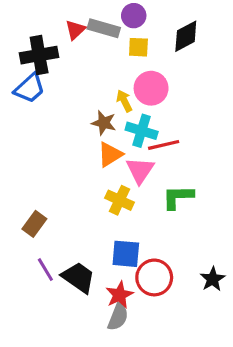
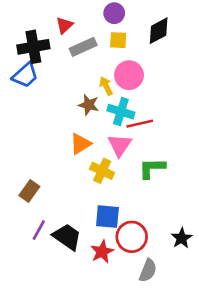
gray rectangle: (104, 28) -> (83, 47), moved, turned -40
orange triangle: (110, 154) -> (81, 144), moved
purple line: (45, 270) -> (39, 230), turned 60
gray semicircle: (118, 317) -> (148, 270), moved

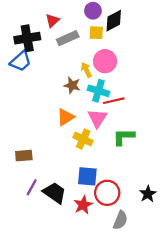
black diamond: (159, 31) -> (114, 21), moved
brown rectangle: (29, 191) -> (24, 156), turned 49

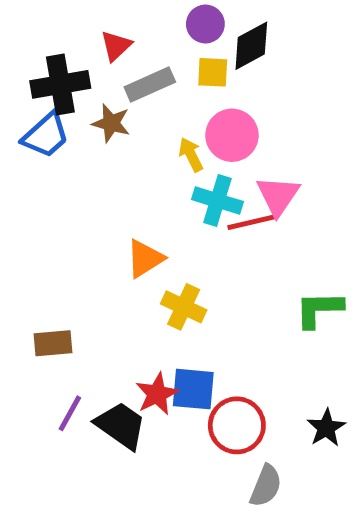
brown star: (72, 85) -> (111, 123), moved
pink triangle: (97, 118) -> (278, 196), moved
green L-shape: (124, 137) -> (319, 309), moved
red star: (83, 205) -> (157, 394), moved

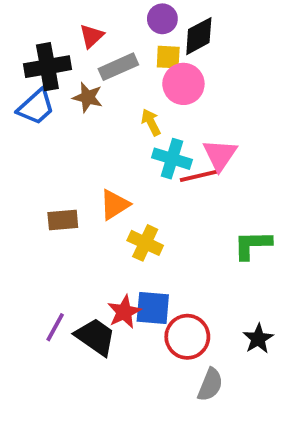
pink circle: (232, 135) -> (183, 84), moved
brown rectangle: (53, 343) -> (63, 220), moved

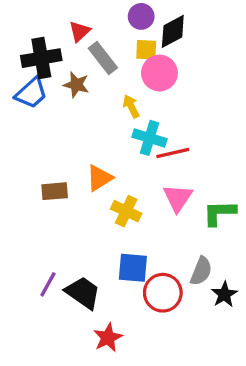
gray rectangle: (118, 67) -> (103, 58), turned 76
pink triangle: (220, 155) -> (178, 198), moved
red star: (124, 312) -> (108, 338), moved
gray semicircle: (210, 385) -> (201, 271), moved

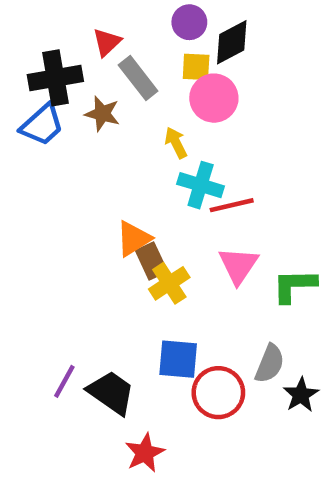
brown rectangle: (55, 191) -> (151, 261), moved, turned 70
yellow cross: (126, 211) -> (169, 283), turned 32

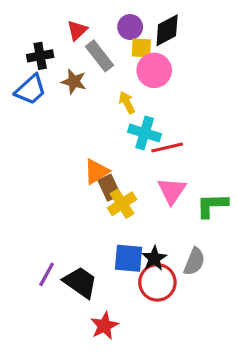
purple circle: (189, 22) -> (130, 27), moved
black cross: (55, 78) -> (40, 56), size x0.7
black star: (301, 395) -> (154, 258), moved

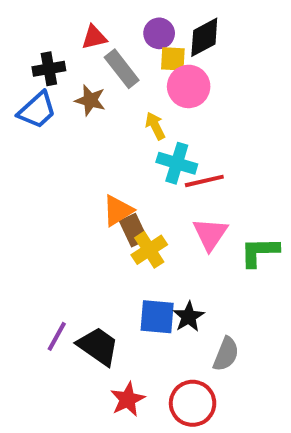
red triangle: (77, 30) -> (94, 37), turned 30
gray semicircle: (194, 261) -> (226, 354), moved
red circle: (157, 282) -> (193, 403), moved

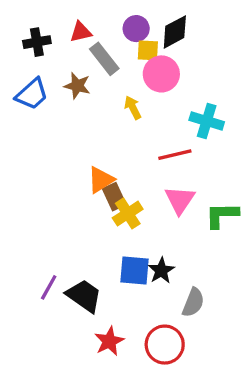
black cross: (49, 69) -> (37, 42), moved
cyan cross: (177, 163) -> (207, 121), moved

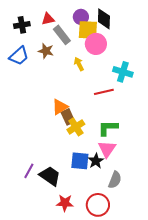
black diamond: (175, 32) -> (104, 19), turned -60
yellow square: (148, 50) -> (88, 30), size x1.5
pink triangle: (180, 200) -> (107, 149), moved
green L-shape: (222, 215) -> (108, 128), moved
red star: (109, 341) -> (65, 203), turned 30

